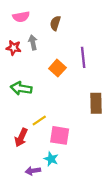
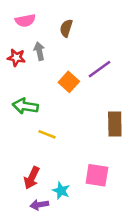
purple line: (83, 57) -> (99, 69), turned 60
yellow line: (39, 120) -> (47, 134), moved, turned 56
pink square: (60, 135) -> (97, 175), moved
red arrow: (21, 138) -> (32, 178), moved

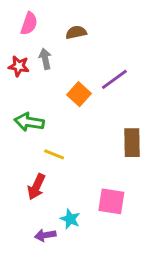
pink semicircle: (25, 20) -> (29, 24), turned -60
brown semicircle: (66, 28) -> (76, 32), turned 60
red arrow: (32, 178) -> (36, 187), moved

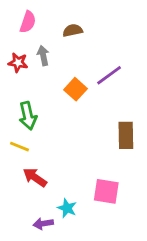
green arrow: (29, 122) -> (28, 116), turned -112
yellow line: (54, 154) -> (19, 147), moved
red arrow: (36, 187) -> (35, 177), turned 100

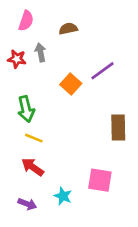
yellow line: (19, 147) -> (34, 138), moved
purple arrow: (43, 224) -> (27, 204), moved, turned -150

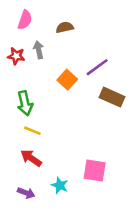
brown rectangle: (118, 127) -> (112, 97), moved, turned -65

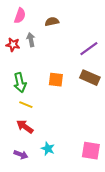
purple line: (97, 67) -> (89, 49), moved
orange square: (67, 80) -> (56, 80), moved, turned -35
pink square: (95, 170) -> (91, 151), moved

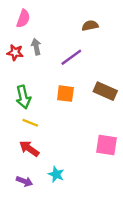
brown semicircle: (52, 22) -> (90, 26), moved
purple line: (89, 49) -> (71, 57), moved
pink square: (91, 151) -> (106, 145), moved

